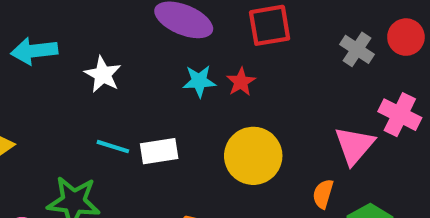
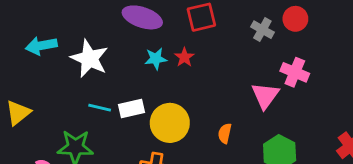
white star: (103, 74) -> (89, 59), size x1.5
yellow circle: (253, 156) -> (170, 123), moved
orange semicircle: (323, 194) -> (225, 133), moved

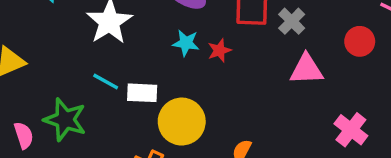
gray cross: (262, 30) -> (292, 21), moved
pink cross: (295, 72) -> (351, 130), moved
pink triangle: (265, 95) -> (307, 69), moved, turned 36

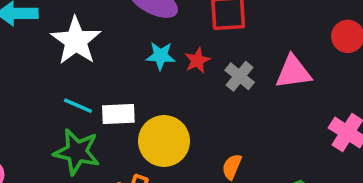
gray cross: (292, 21) -> (240, 76), moved
green star: (65, 120) -> (77, 152), moved

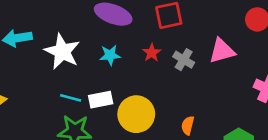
cyan star: (161, 56) -> (110, 55), moved

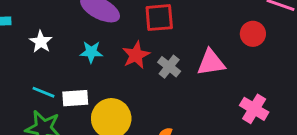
white star: (62, 52) -> (41, 42), size x0.6
red star: (152, 53) -> (136, 55), size x1.4

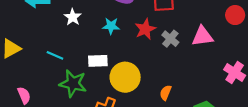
cyan line: (43, 92) -> (55, 55), moved

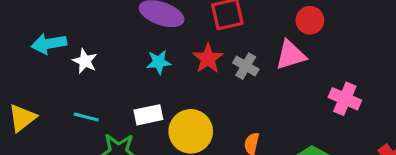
red circle: (235, 15) -> (310, 20), moved
white star: (73, 17) -> (85, 61), moved

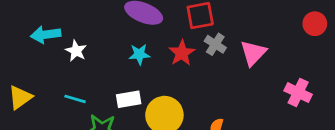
red circle: (310, 20) -> (315, 24), moved
pink triangle: (291, 55) -> (253, 53), turned -32
gray cross: (246, 66) -> (215, 44), moved

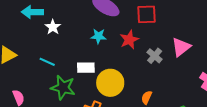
gray cross: (215, 44) -> (155, 56), moved

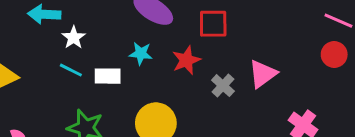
cyan line: (47, 62) -> (71, 70), moved
white rectangle: (86, 68) -> (108, 76), moved

